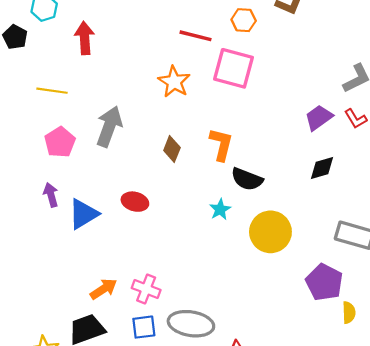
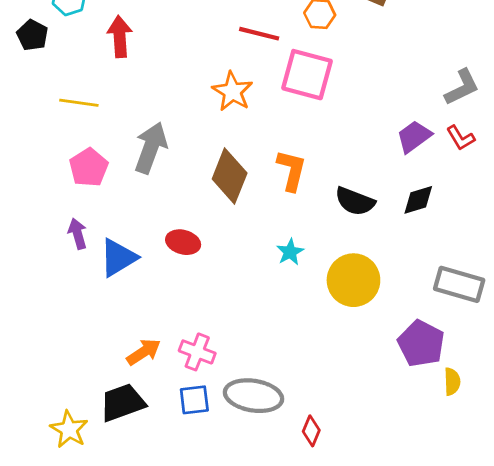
brown diamond: (172, 149) -> (230, 176), size x1.6
black semicircle: (247, 179) -> (355, 201), moved

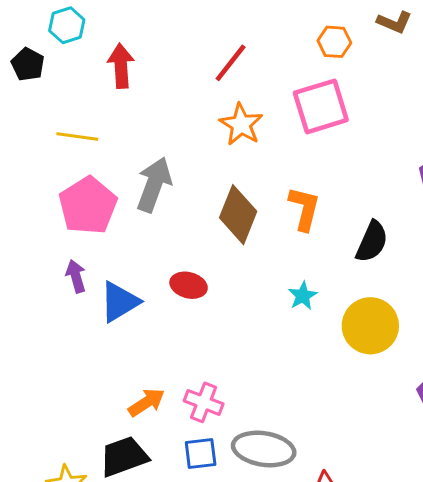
red line: (259, 34) -> (231, 63), moved, turned -66
pink square: (307, 75) -> (321, 106), turned -32
pink pentagon: (89, 167) -> (88, 206), size x1.4
black semicircle: (355, 201) -> (372, 242), turned -87

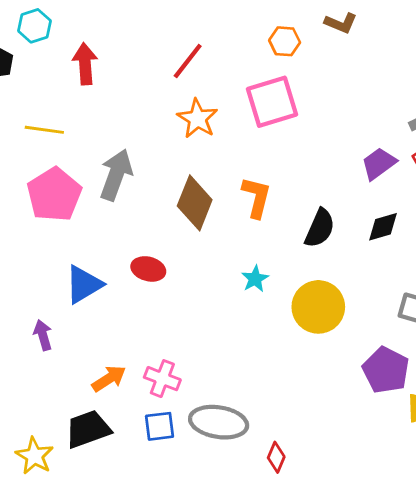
purple arrow: (76, 276) -> (43, 335), moved

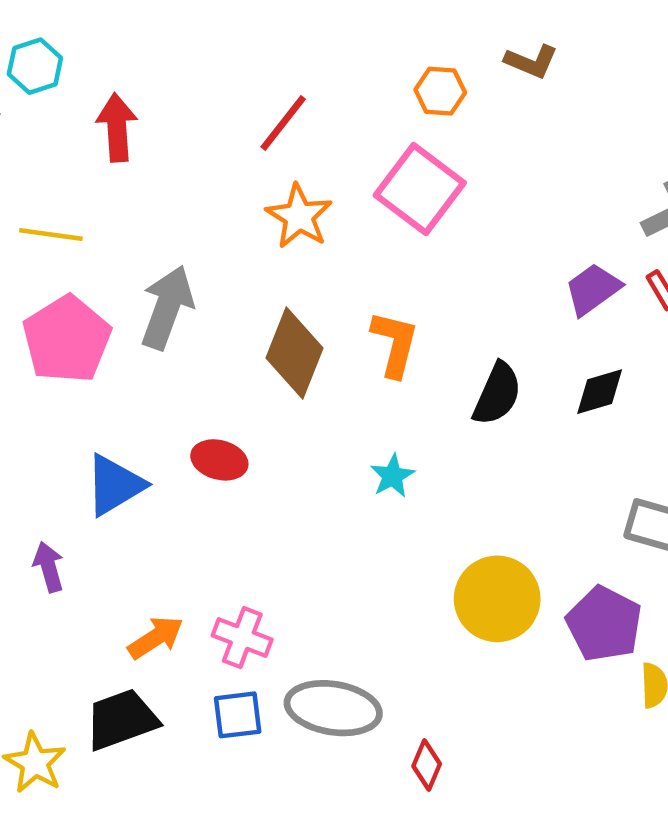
pink square: (272, 102) -> (420, 189), turned -36
yellow circle: (318, 307) -> (497, 599), moved

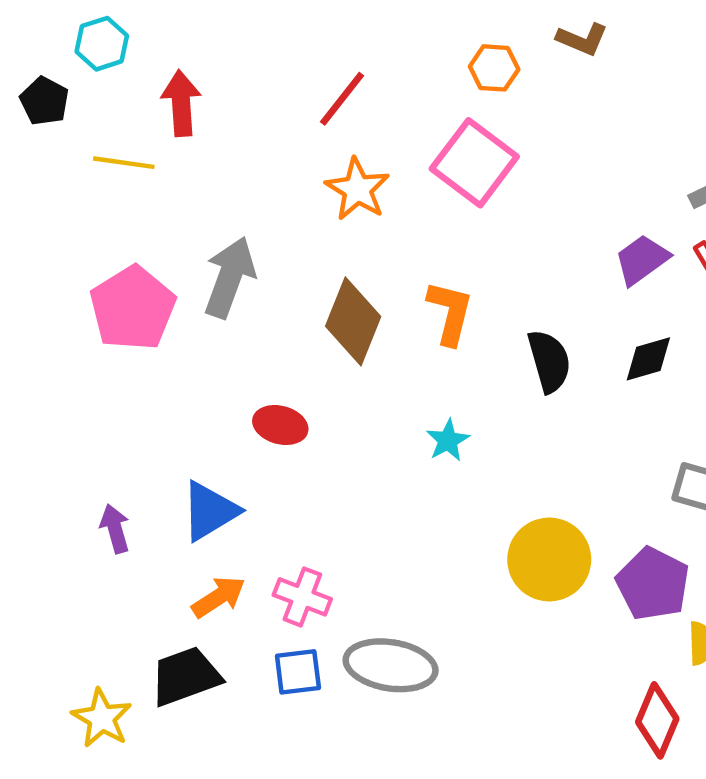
yellow line: (51, 235) -> (124, 163), moved
black semicircle: (497, 394) -> (549, 361), turned -40
blue triangle: (115, 485) -> (210, 511), moved
red diamond: (427, 765) -> (657, 720), moved, size x1.5

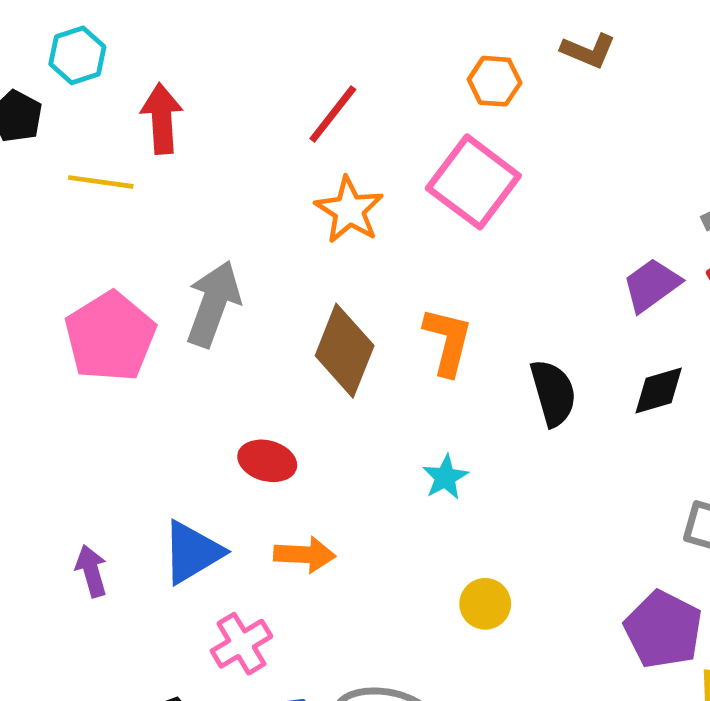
yellow circle: (549, 559) -> (485, 604), moved, size x0.6
orange arrow: (219, 597) -> (305, 555), moved, turned 36
pink cross: (302, 597) -> (241, 644), moved, turned 38

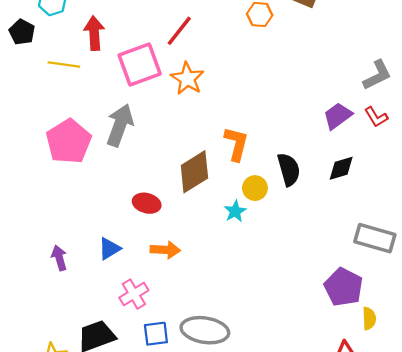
pink square: (473, 182) -> (140, 65), moved, turned 33
brown diamond: (345, 351) -> (194, 172), moved, turned 36
blue triangle: (192, 552) -> (109, 249), size x0.7
yellow circle: (485, 604) -> (255, 188), moved

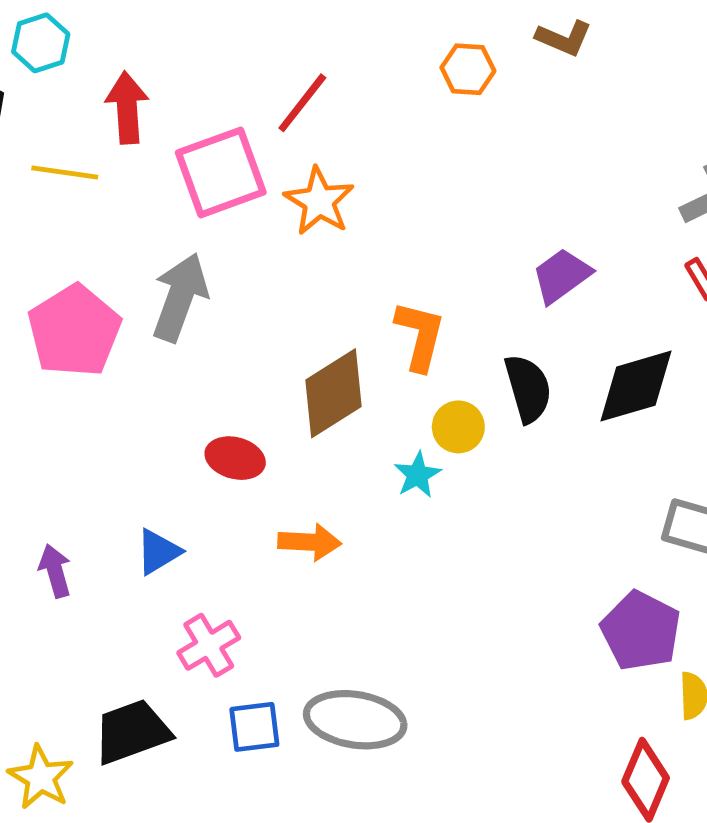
purple trapezoid: (338, 116) -> (562, 276), moved
black diamond: (341, 168) -> (636, 386), size x1.5
orange arrow: (165, 250) -> (310, 542), moved

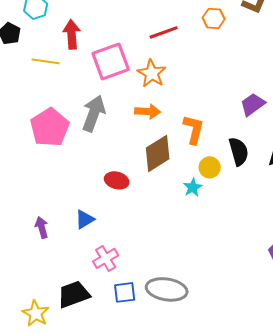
red line: (302, 103) -> (164, 32), moved, turned 32
orange arrow: (310, 542) -> (148, 111), moved

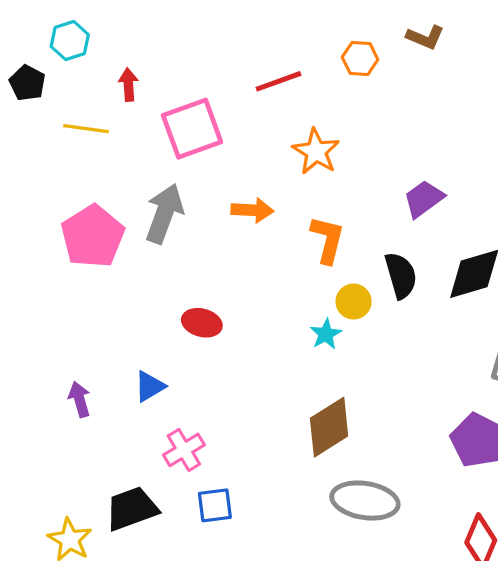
red arrow: (72, 34) -> (128, 85), size x0.7
orange star: (152, 73) -> (316, 151), moved
brown diamond: (158, 153) -> (329, 427), moved
gray ellipse: (167, 289) -> (365, 501), moved

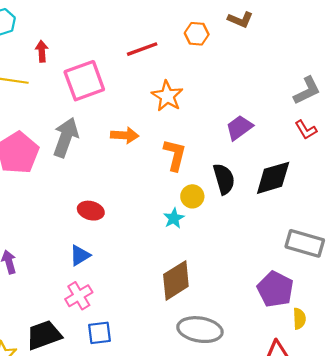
blue triangle: (150, 386) -> (80, 255), moved

